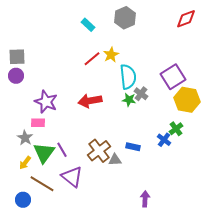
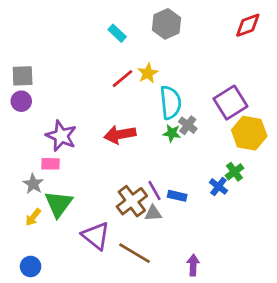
purple line: (62, 150) -> (154, 190), moved
brown line: (42, 184) -> (135, 253), moved

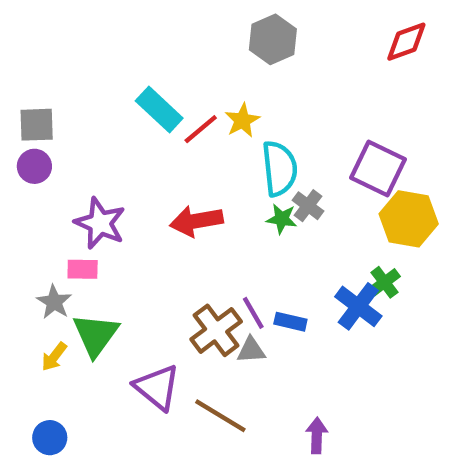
cyan rectangle: (117, 33) -> (159, 109), moved, size x1.5
purple square: (230, 103) -> (378, 168), turned -32
blue cross: (218, 186) -> (358, 306), size x1.5

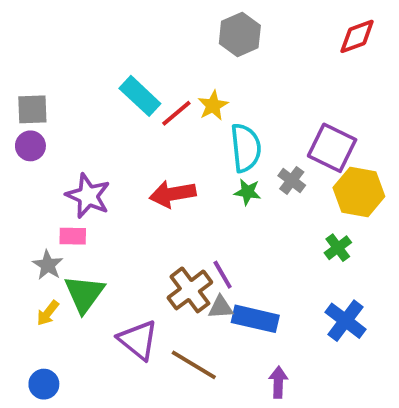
gray cross: (308, 206) -> (292, 180), moved
blue cross: (358, 306) -> (346, 321), moved
blue rectangle: (290, 322) -> (255, 319), moved, size x1.6

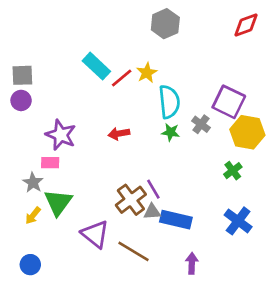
red arrow: (173, 194) -> (119, 134), size x0.7

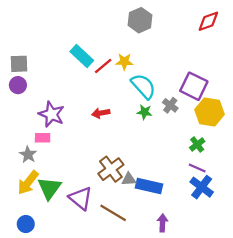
yellow star: (147, 73) -> (124, 62), turned 30
cyan semicircle: (169, 102) -> (143, 86), turned -36
purple line: (153, 189) -> (197, 168), moved, turned -36
green triangle: (58, 202) -> (49, 188), moved
yellow arrow: (33, 216) -> (28, 183), size x1.6

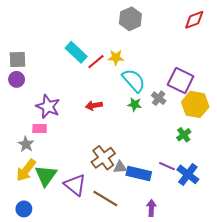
purple line: (197, 168) -> (167, 166), moved

